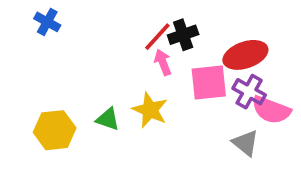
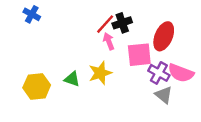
red ellipse: (245, 55) -> (164, 36), turned -48
purple cross: (249, 92) -> (159, 73), moved
yellow star: (150, 110) -> (100, 73), turned 30

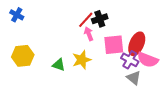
blue cross: (32, 14) -> (17, 15), moved
red ellipse: (164, 36) -> (137, 44), moved
yellow hexagon: (37, 86) -> (23, 56), moved

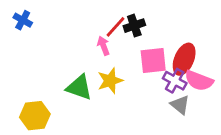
pink arrow: (89, 34) -> (103, 46), moved
yellow hexagon: (23, 56) -> (35, 116), moved
green triangle: (59, 65) -> (79, 87), size x1.5

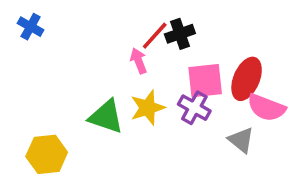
purple cross: (175, 81) -> (194, 108), moved

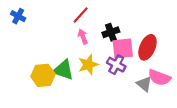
black cross: (180, 34) -> (111, 32), moved
red line: (155, 36) -> (81, 15), moved
pink semicircle: (266, 108) -> (159, 77), moved
yellow hexagon: (47, 154) -> (43, 75), moved

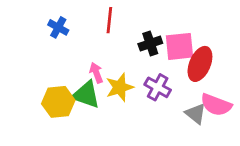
red line: (81, 15) -> (109, 20), turned -36
blue cross: (18, 16) -> (58, 27), moved
pink arrow: (83, 37) -> (96, 73), moved
pink square: (123, 48) -> (180, 46), moved

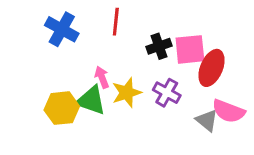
blue cross: (58, 27) -> (62, 29), size x1.5

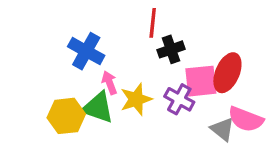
red line: (116, 22) -> (153, 23), moved
blue cross: (62, 29) -> (86, 51), moved
pink square: (190, 49) -> (201, 81), moved

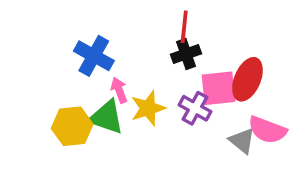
red line: (153, 23) -> (184, 27), moved

